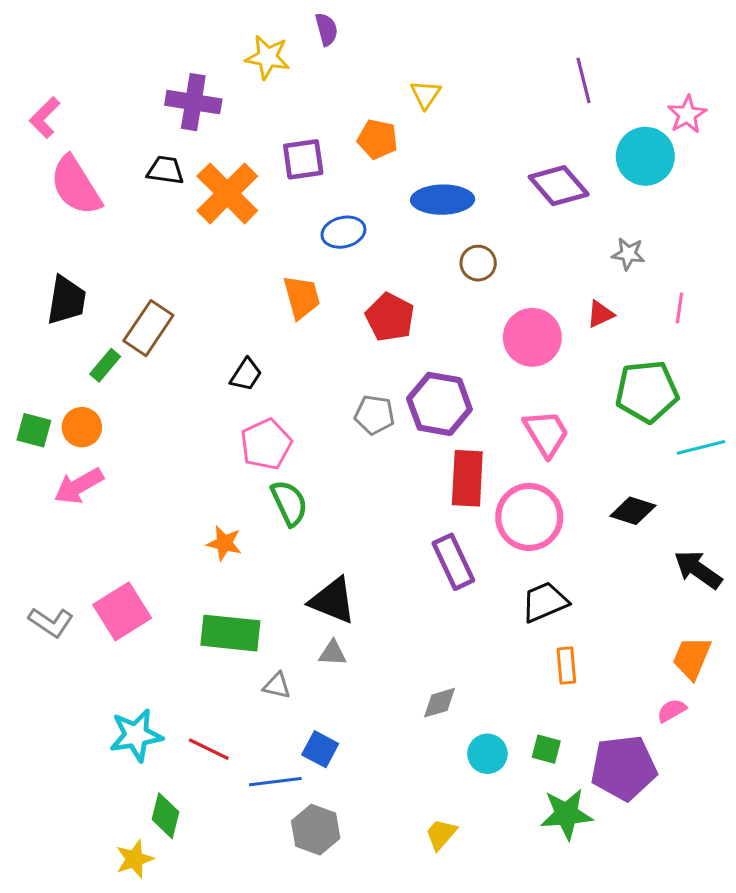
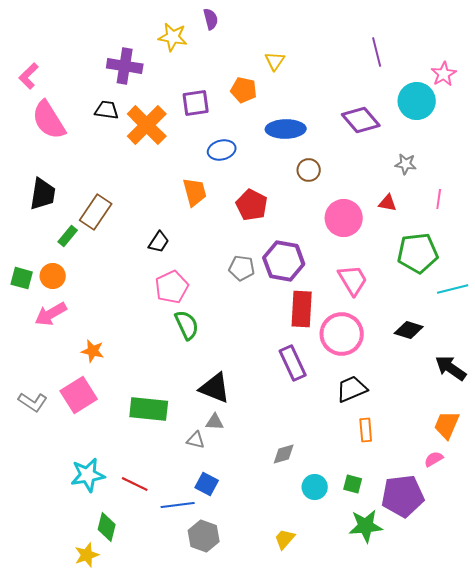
red triangle: (600, 314) -> (388, 203), turned 36
orange star: (224, 543) -> (93, 351), moved
gray triangle: (277, 686) -> (196, 440), moved

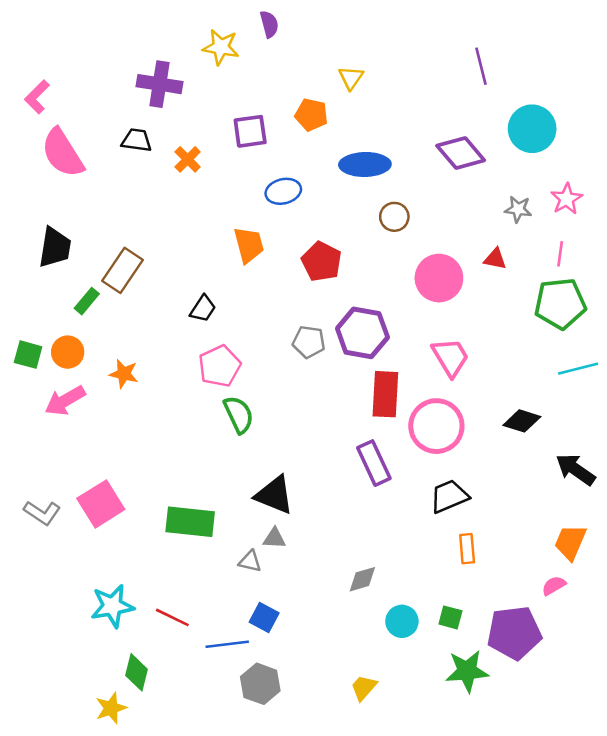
pink star: (444, 74) -> (567, 199), moved
orange cross: (147, 125) -> (188, 159), size x0.5
green pentagon: (418, 253) -> (560, 304), moved
orange star: (93, 351) -> (124, 374), moved

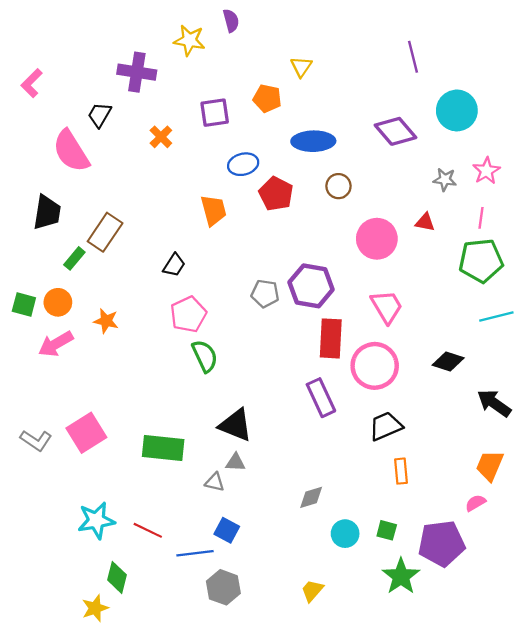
black trapezoid: (137, 140) -> (100, 115), moved, turned -68
pink semicircle: (63, 153) -> (71, 151), moved
red pentagon: (322, 261) -> (276, 194), moved
green star: (467, 671) -> (401, 576), turned -30

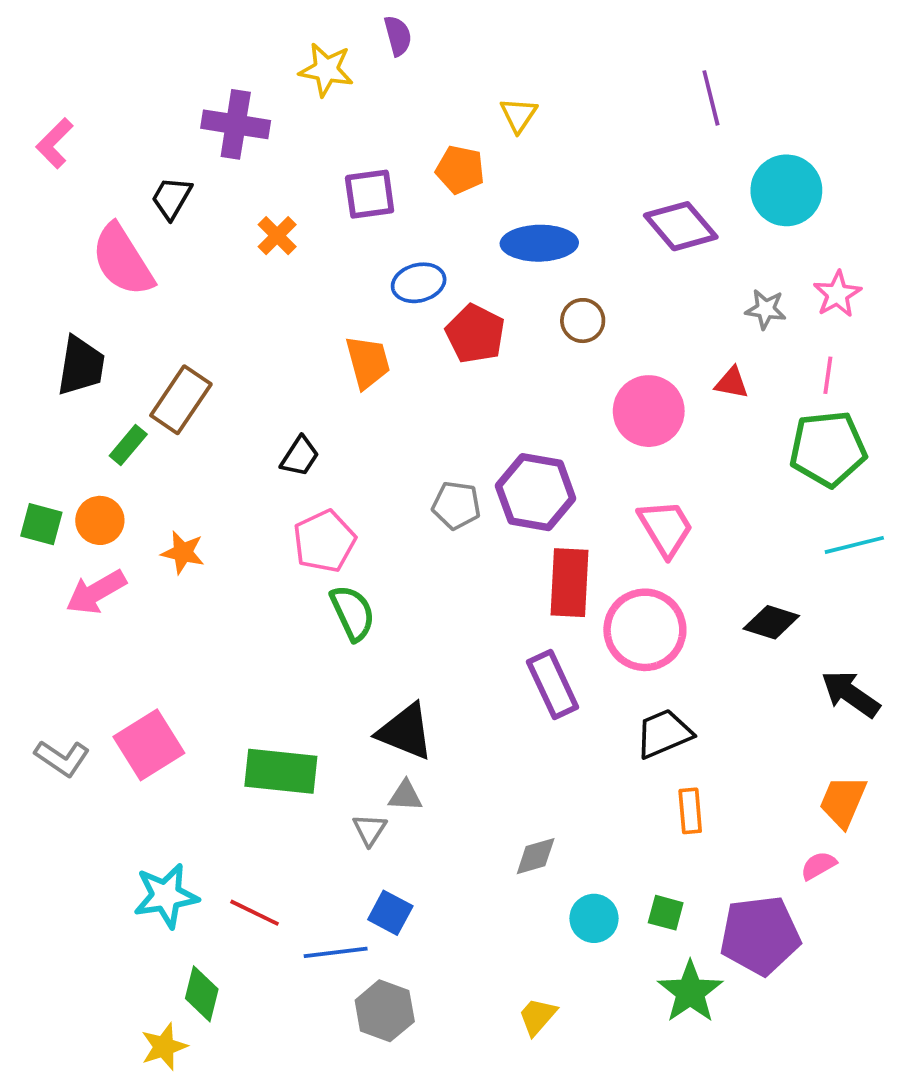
gray triangle: (215, 482) -> (370, 830), turned 50

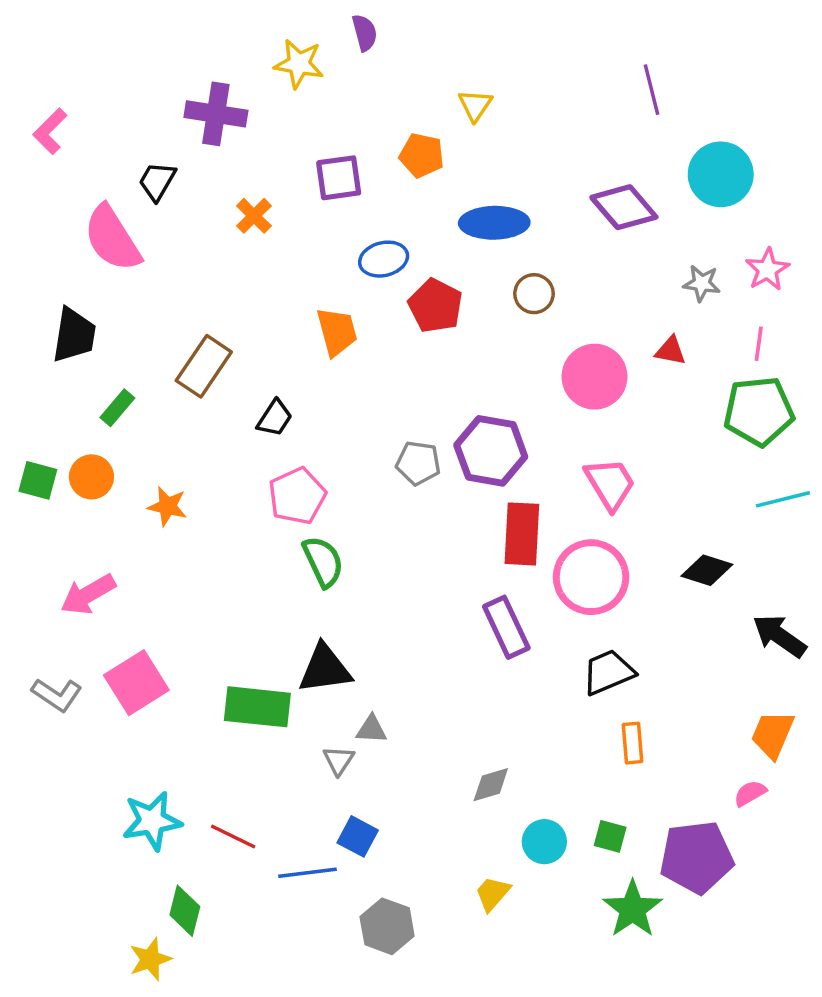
brown rectangle: (181, 400) -> (204, 366), moved
pink arrow: (96, 592) -> (88, 594), moved
black triangle: (405, 732) -> (325, 669), moved, turned -30
gray hexagon: (385, 1011) -> (387, 926), moved
yellow trapezoid: (537, 1016) -> (493, 894), moved

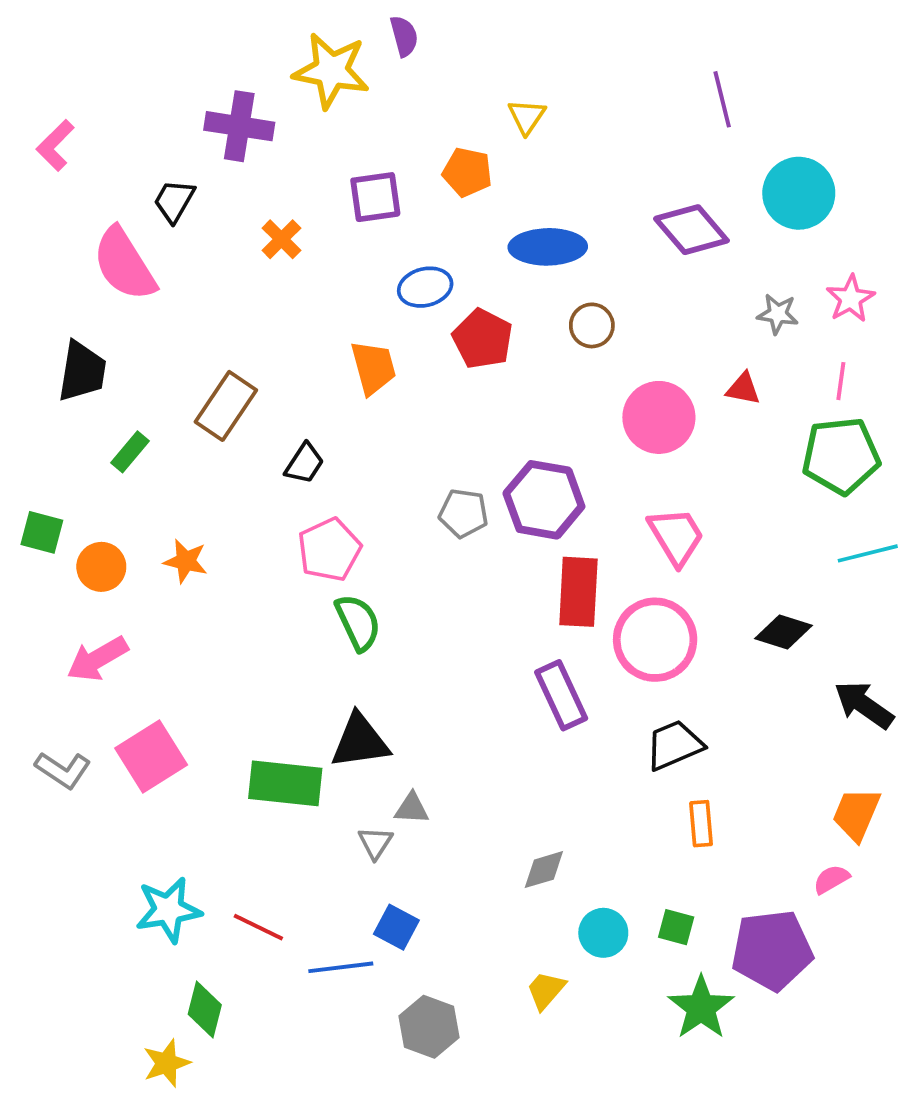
yellow star: (299, 64) -> (331, 71), size x1.4
orange circle: (91, 477) -> (101, 567), moved

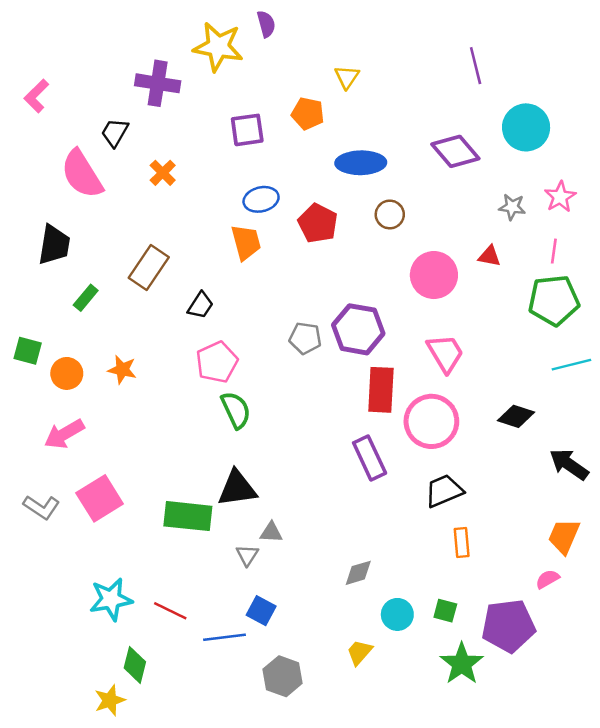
orange cross: (281, 239) -> (163, 173), moved
blue ellipse: (425, 287) -> (261, 199), moved

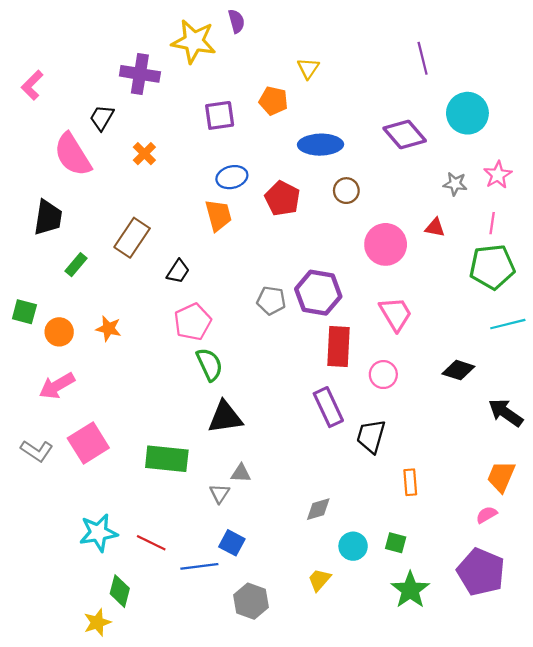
pink circle: (431, 421) -> (383, 375), size x0.6
black triangle: (237, 488) -> (225, 417), moved
black trapezoid: (444, 491) -> (371, 436), moved, turned -51
purple pentagon: (508, 626) -> (481, 572), moved, turned 30

